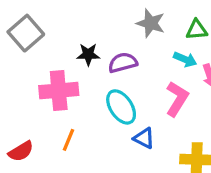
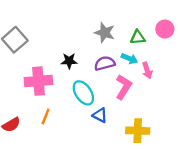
black star: (88, 54) -> (69, 61), moved
purple semicircle: (123, 63) -> (105, 63), moved

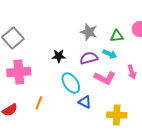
pink arrow: (147, 70) -> (132, 72), moved
pink cross: (38, 81) -> (19, 72), moved
pink L-shape: (124, 87) -> (105, 78), turned 85

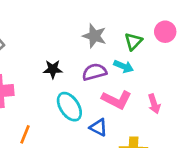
green triangle: (117, 36) -> (133, 41), turned -40
pink arrow: (132, 72) -> (154, 104), moved
blue triangle: (85, 102) -> (99, 127), moved

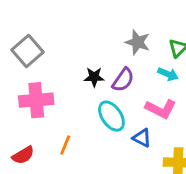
purple semicircle: (94, 72) -> (123, 80), moved, turned 140

